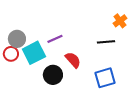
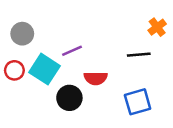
gray circle: (17, 39) -> (22, 34), moved
cyan square: (34, 53) -> (45, 69), turned -30
red semicircle: (73, 60) -> (96, 78), turned 132

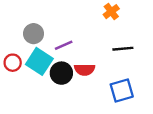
orange cross: (157, 27) -> (111, 12), moved
gray circle: (22, 34) -> (34, 34), moved
black circle: (69, 98) -> (61, 73), moved

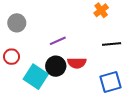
gray circle: (34, 34) -> (17, 23), moved
cyan square: (39, 61) -> (36, 77), moved

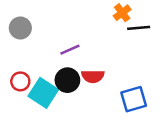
black line: (112, 44) -> (139, 28), moved
red circle: (12, 57) -> (20, 81), moved

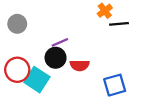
black circle: (67, 80) -> (56, 58), moved
red circle: (20, 81) -> (17, 70), size x1.5

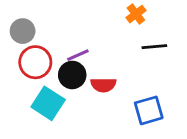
black line: (119, 24) -> (154, 47), moved
red circle: (17, 70) -> (35, 62), moved

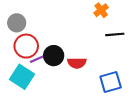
purple line: (78, 55) -> (38, 59), moved
cyan square: (48, 103) -> (22, 77), moved

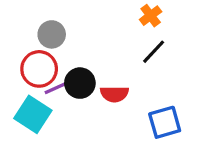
gray circle: (17, 23) -> (52, 34), moved
black line: (115, 34) -> (154, 52), moved, turned -42

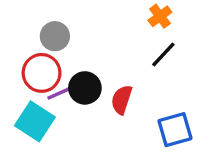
red semicircle: (114, 94) -> (122, 100), turned 108

